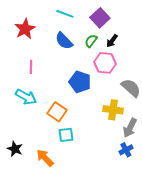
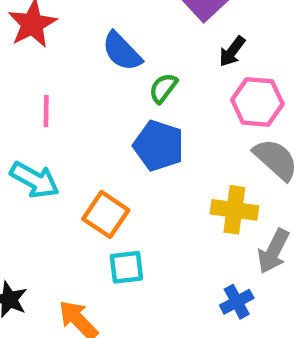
green semicircle: (91, 41) -> (163, 88), moved
pink hexagon: (105, 63) -> (257, 102), moved
blue cross: (126, 150) -> (237, 302), moved

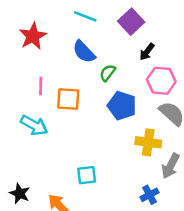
blue pentagon: (159, 146) -> (122, 106), moved
orange square: (106, 214) -> (68, 99), moved, turned -30

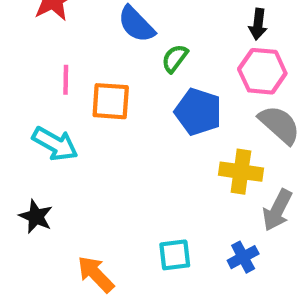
black arrow: (147, 52) -> (258, 24), moved, turned -30
cyan square: (87, 175) -> (175, 255), moved
black star: (20, 193) -> (36, 216), moved

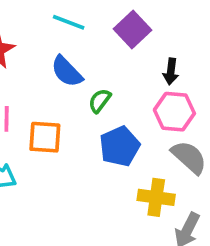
blue pentagon: (198, 112) -> (120, 146), turned 30

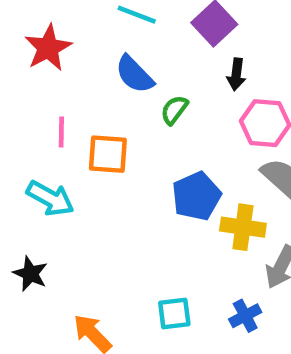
black arrow: (171, 72) -> (236, 74), moved
blue pentagon: (120, 146) -> (196, 196), moved

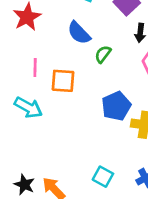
black star: (30, 274) -> (24, 185), moved
cyan square: (174, 314) -> (103, 177), turned 36

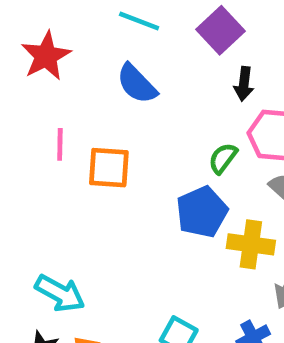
green semicircle: (103, 54) -> (223, 158), moved
cyan arrow: (28, 107) -> (60, 293), moved

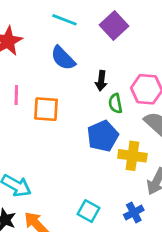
black arrow: (244, 84) -> (101, 81), moved
green semicircle: (223, 158) -> (115, 103), turned -48

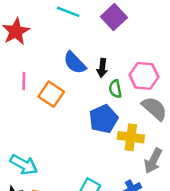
blue semicircle: (63, 58) -> (75, 63), moved
orange square: (46, 109) -> (51, 94), turned 30

